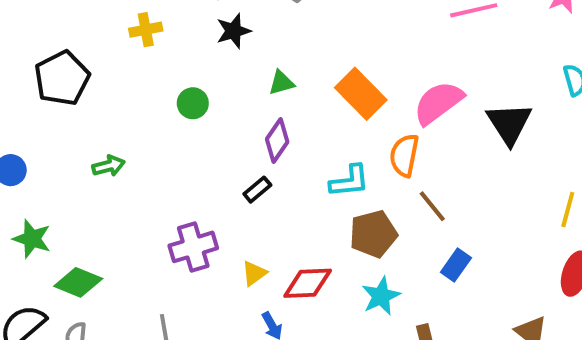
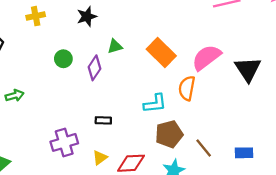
purple diamond: (277, 140) -> (94, 68), moved
black rectangle: (257, 190) -> (103, 120), moved, turned 42
brown line: (432, 206) -> (204, 148), moved
blue rectangle: (456, 265) -> (244, 153), moved, turned 54

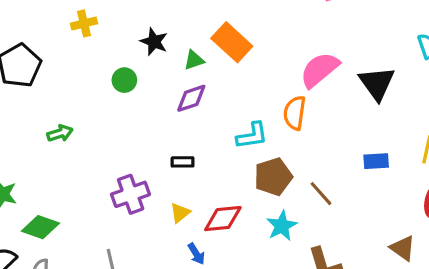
black star: (87, 16) -> (154, 42), moved, turned -30
orange rectangle: (161, 53) -> (232, 42), moved
purple diamond: (94, 68) -> (191, 98), moved, turned 40
blue rectangle: (244, 153) -> (376, 161), moved

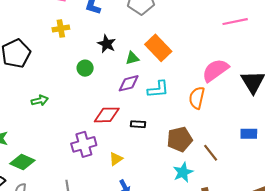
cyan L-shape: (252, 136) -> (158, 89), moved
black rectangle: (183, 162) -> (138, 124), moved
red diamond: (223, 219) -> (107, 115), moved

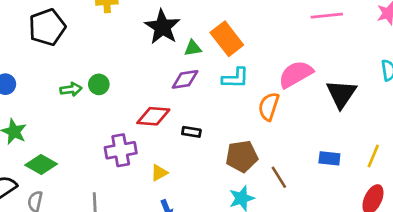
black star: (107, 44) -> (162, 27), size x1.5
green circle: (85, 68) -> (99, 84), moved
cyan L-shape: (158, 89) -> (235, 78), moved

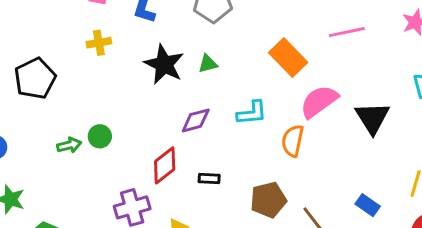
orange rectangle: (227, 39) -> (288, 58), moved
green triangle: (193, 48) -> (208, 64), moved
red diamond: (153, 116) -> (165, 165), turned -36
blue rectangle: (329, 158) -> (368, 205), moved, turned 35

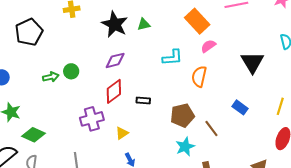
pink semicircle: (319, 101) -> (208, 46), moved, size x0.6
purple diamond: (196, 120) -> (115, 60), moved
blue rectangle: (368, 205) -> (240, 107), moved

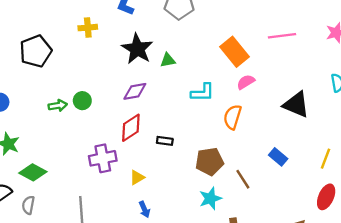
green triangle: (144, 24) -> (168, 60), moved
black triangle: (252, 62) -> (296, 105), turned -40

